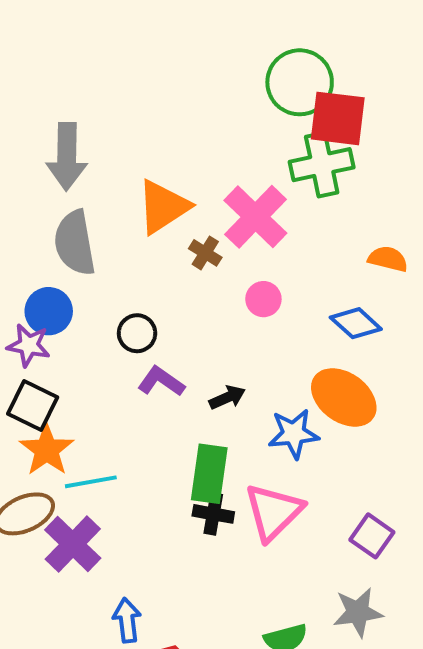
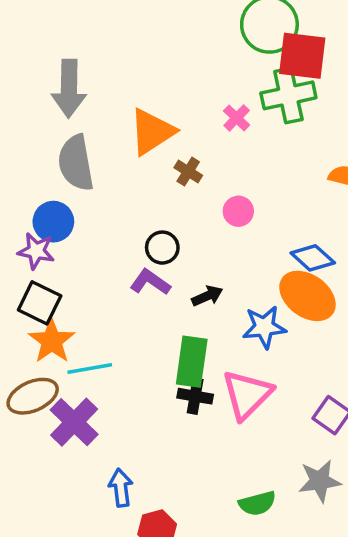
pink cross: (255, 217) -> (237, 118), moved, size x0.5
blue diamond: (356, 323) -> (313, 258), moved
black circle: (137, 333) -> (162, 248), moved

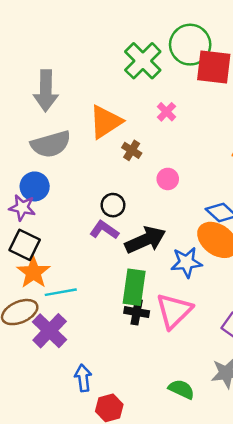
green cross: (288, 95) -> (143, 61), moved, turned -33
gray semicircle: (76, 163) -> (51, 144), turned -96
black arrow: (207, 296) -> (145, 240), size x1.8
green semicircle: (257, 503) -> (181, 389), turned -140

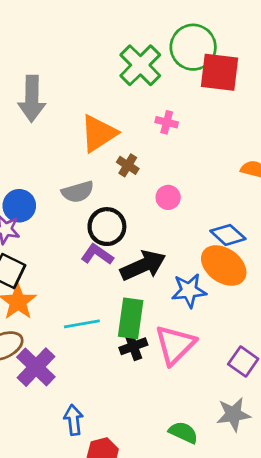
pink cross: (166, 112) -> (167, 122), turned -30
gray semicircle: (51, 144) -> (78, 192), moved, size x0.7
black circle: (113, 205) -> (107, 227), size x1.4
cyan line: (61, 292) -> (82, 324), moved
black cross: (137, 312) -> (133, 346), turned -30

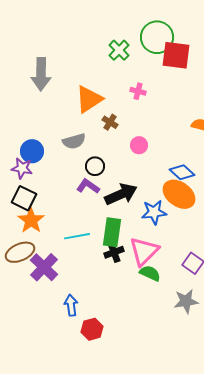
green cross: (140, 65) -> (119, 50), size x0.7
black circle: (107, 227) -> (95, 166), size x0.7
green semicircle: (183, 432) -> (150, 273), moved

